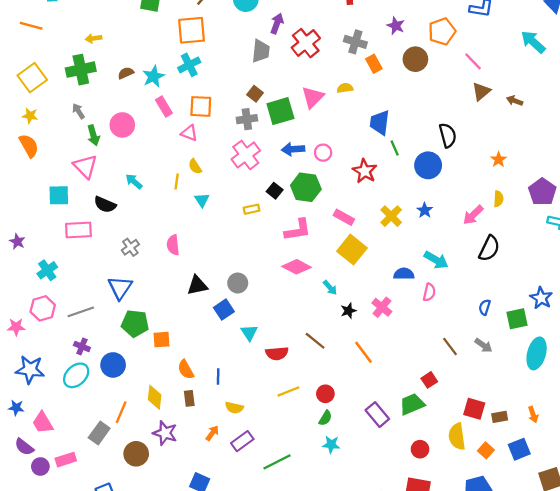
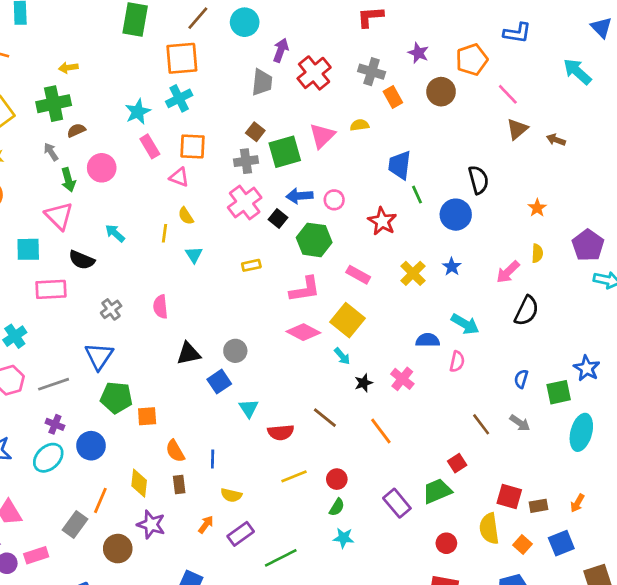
brown semicircle: (126, 73) -> (76, 130), moved
black square: (275, 191) -> (278, 219), moved
yellow square: (352, 250) -> (348, 320), moved
orange arrow: (533, 415) -> (577, 503), turned 49

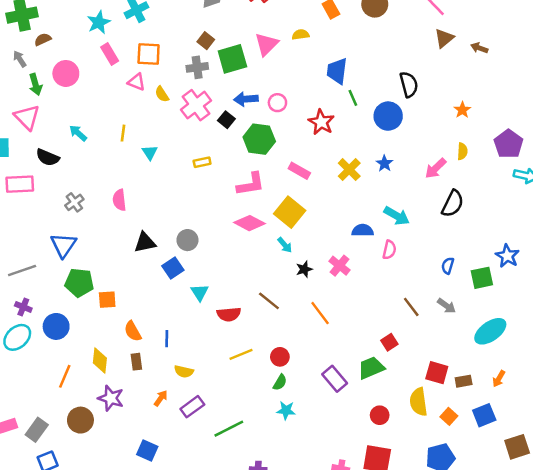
yellow semicircle: (186, 216) -> (162, 94), moved
cyan ellipse: (581, 432) -> (490, 331), moved, turned 40
gray rectangle: (75, 525) -> (37, 430), moved

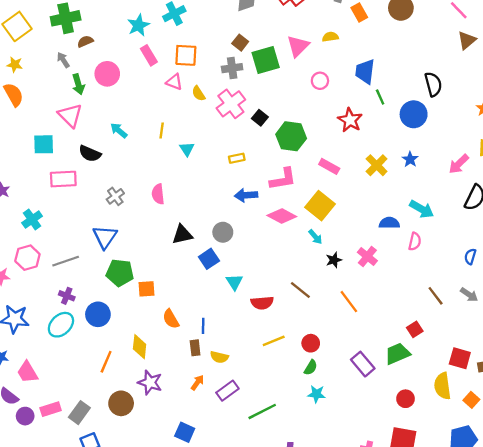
blue arrow: (246, 99) -> (246, 195), moved
pink circle: (277, 103) -> (320, 81), moved
brown rectangle: (136, 362) -> (195, 348), moved

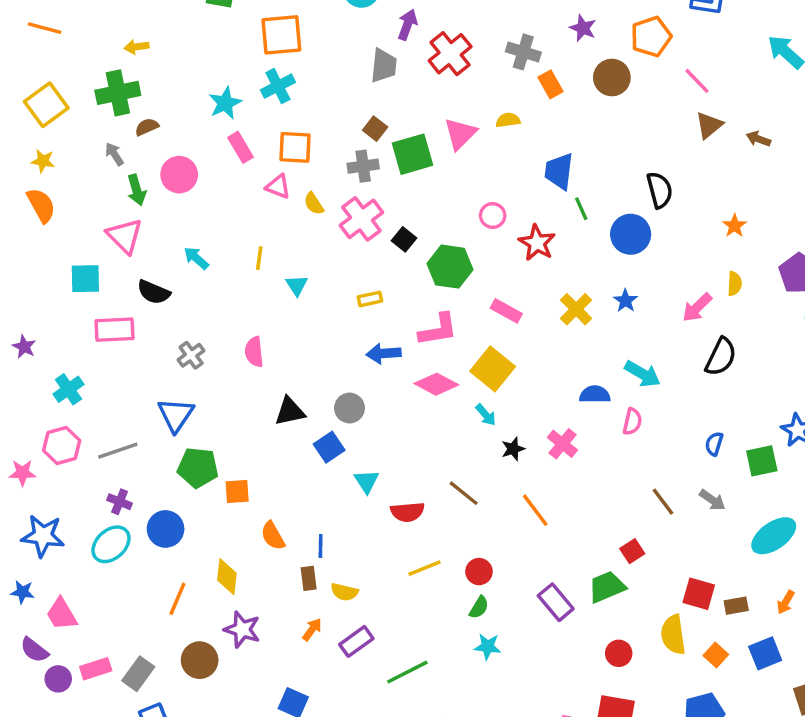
pink circle: (320, 81) -> (493, 215), moved

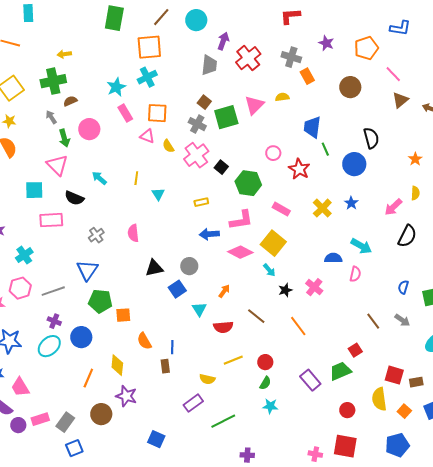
brown circle: (612, 78) -> (350, 87), moved
gray cross: (363, 166) -> (197, 124), turned 36
yellow semicircle: (344, 592) -> (207, 379), moved
orange arrow: (312, 629) -> (224, 291), moved

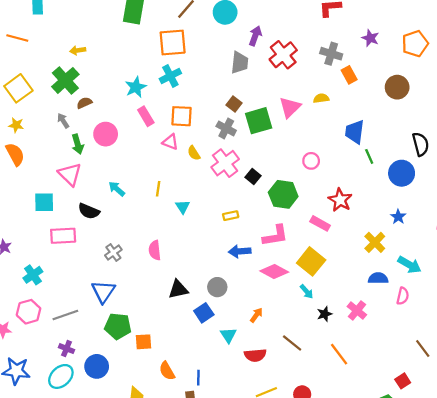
green cross: (53, 81) -> (65, 80), turned -30
red star: (299, 169) -> (340, 200), moved
yellow cross: (322, 208) -> (375, 242), moved

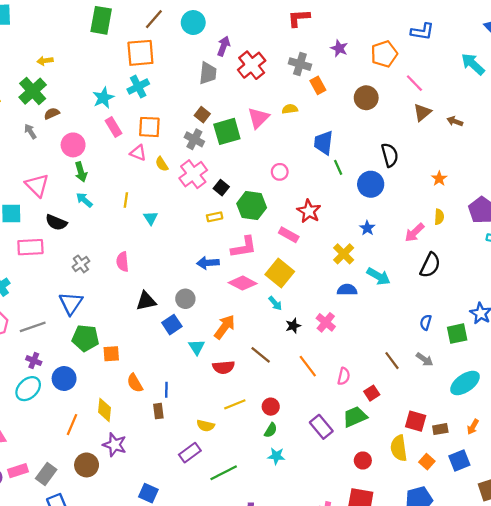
green arrow: (78, 144) -> (81, 172), moved
yellow rectangle: (231, 216) -> (215, 217), moved
pink semicircle: (403, 296) -> (344, 376), moved
orange arrow: (256, 315) -> (225, 327), size x1.6

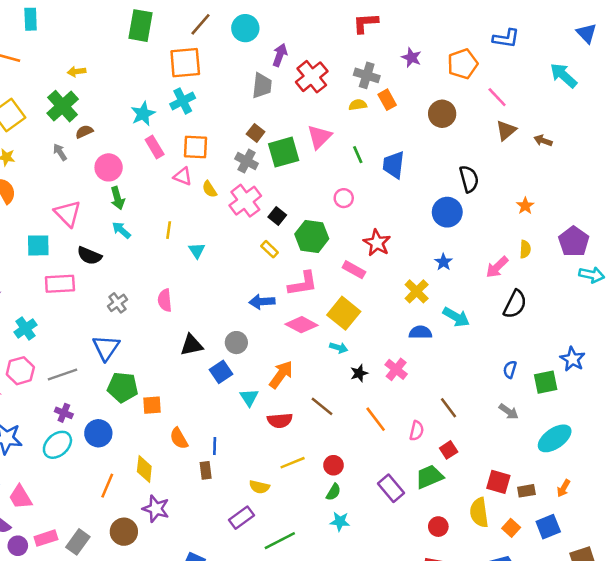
yellow semicircle: (290, 109) -> (358, 105), moved
green line: (338, 167) -> (358, 155), moved
yellow rectangle: (215, 217) -> (270, 249), turned 56
cyan arrow: (275, 303) -> (339, 348), turned -32
brown line: (392, 361) -> (449, 408), moved

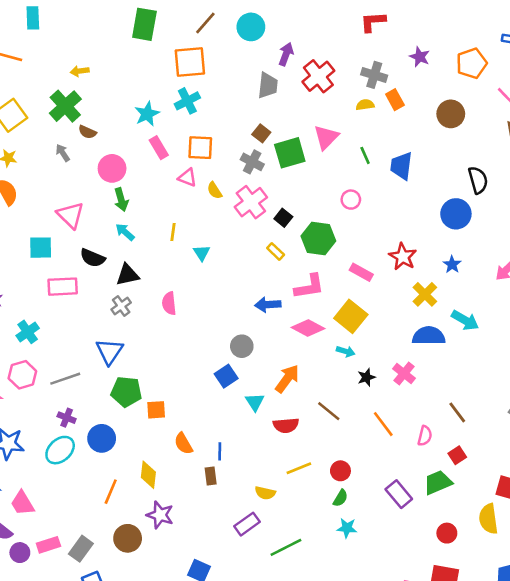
brown semicircle: (84, 132) -> (87, 132), turned -132
red star: (377, 243) -> (403, 257), moved
blue semicircle: (420, 332) -> (429, 336), size x1.4
black triangle: (192, 345) -> (128, 275), moved

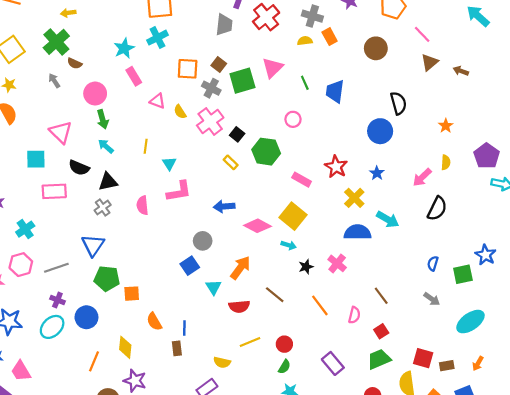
orange square: (200, 148) -> (188, 69), moved
pink L-shape: (309, 287) -> (179, 191), moved
green trapezoid: (438, 482) -> (379, 359), moved

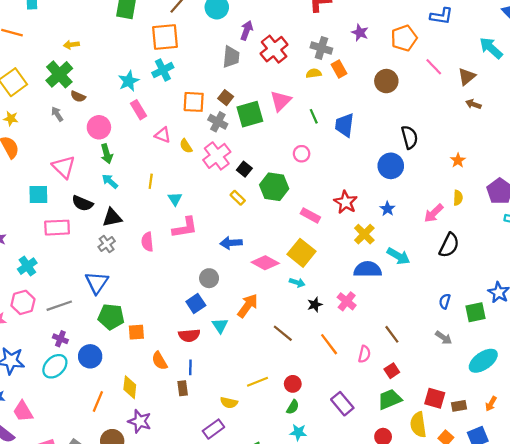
brown triangle: (430, 62) -> (467, 77), moved
red semicircle: (239, 306) -> (189, 335), moved

